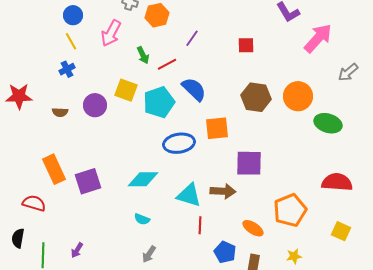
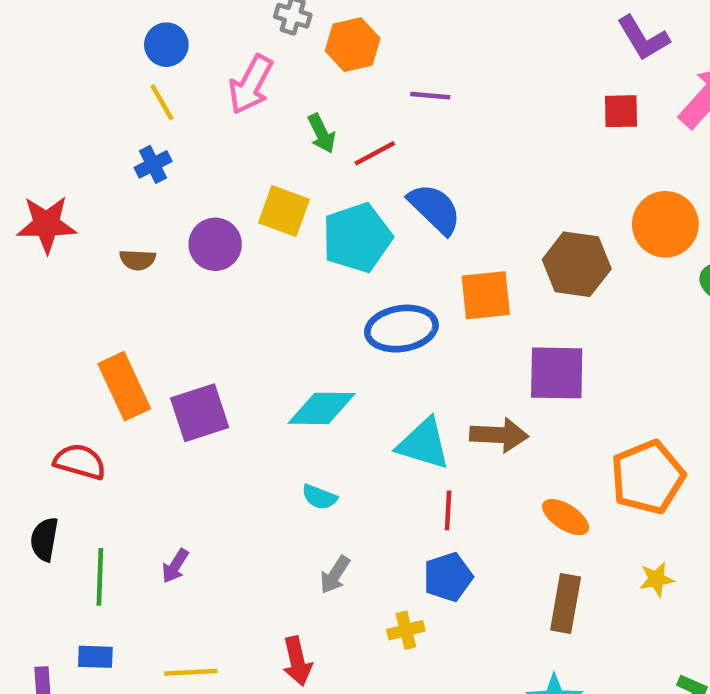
purple line: (192, 38) -> (430, 96), turned 60
red square: (246, 45) -> (621, 111), moved
brown hexagon: (256, 97) -> (577, 264), moved
blue pentagon: (225, 252) -> (448, 577), moved, turned 30

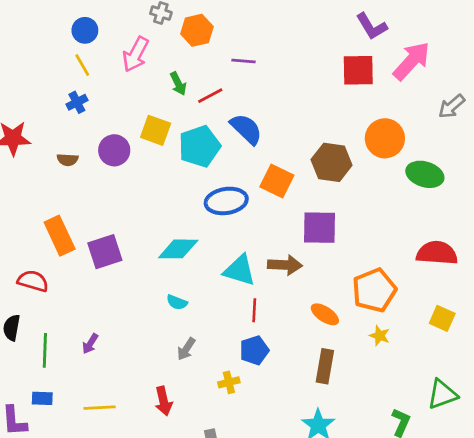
red square: (621, 111) -> (358, 70), size x1.5
orange square: (486, 295) -> (277, 181), turned 32
yellow star: (657, 579) -> (380, 336), moved, turned 30

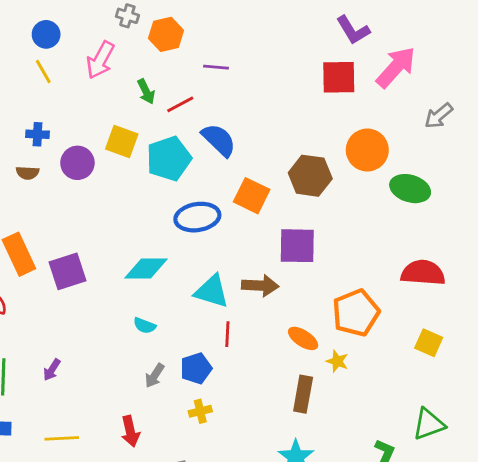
blue cross: (77, 102) -> (37, 134), moved, turned 30
yellow star: (380, 336) -> (337, 361), moved
blue pentagon: (254, 350) -> (196, 368), moved

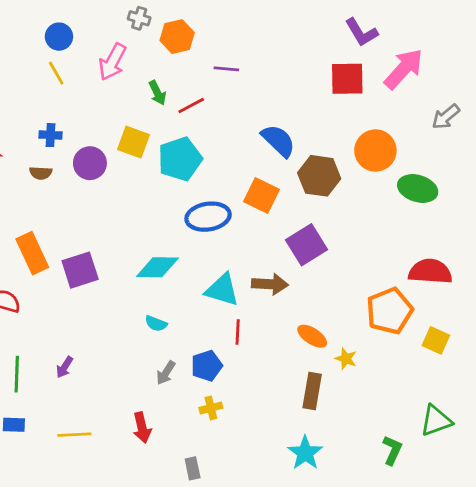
blue semicircle: (219, 140) -> (278, 141), moved
purple square: (297, 246) -> (307, 245), turned -33
orange pentagon: (356, 313) -> (390, 311), moved

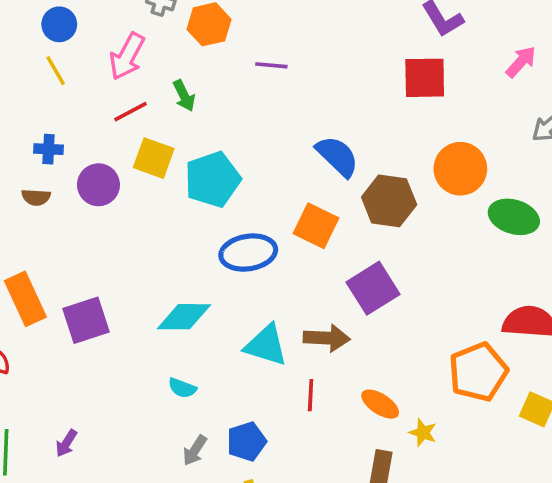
pink arrow: (404, 69) -> (521, 62), moved, size x0.6
red line: (191, 105) -> (131, 112), moved
red line: (238, 332) -> (311, 395), moved

